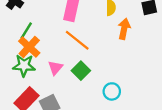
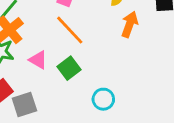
pink triangle: (55, 68) -> (38, 60), turned -49

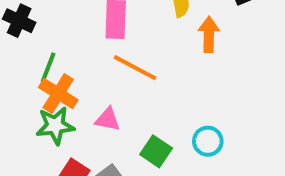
green square: (69, 68) -> (156, 151), moved

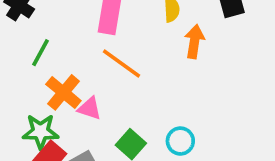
orange cross: (58, 94) -> (63, 92), moved
green star: (55, 126) -> (41, 132), moved

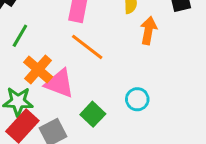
pink triangle: (90, 108) -> (59, 83), size x1.5
cyan circle: (180, 141) -> (137, 99), moved

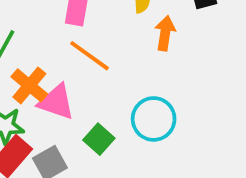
cyan circle: (137, 99) -> (154, 119), size x1.5

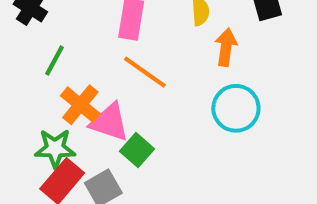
cyan circle: (154, 119) -> (236, 108), moved
green square: (99, 139) -> (137, 150), moved

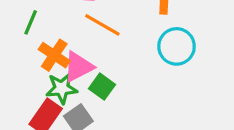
pink triangle: (110, 122) -> (78, 67), turned -40
green star: (55, 148) -> (62, 88), moved

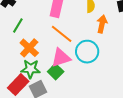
cyan circle: (177, 46) -> (87, 52), moved
pink triangle: (78, 67) -> (61, 58), moved

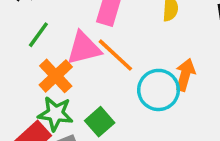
orange arrow: (102, 24) -> (185, 75), moved
pink triangle: (61, 58) -> (84, 48), moved

